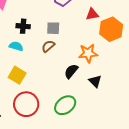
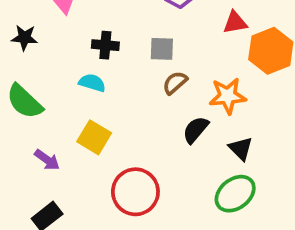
brown semicircle: (48, 46) -> (175, 83), moved
red circle: (26, 104) -> (135, 192), moved
green ellipse: (65, 105) -> (235, 194), moved

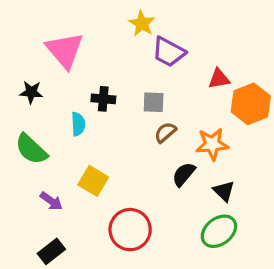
cyan semicircle: (92, 83) -> (78, 124), moved, turned 70

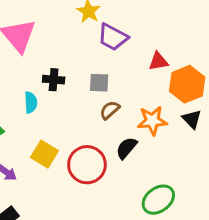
black triangle: (224, 191) -> (192, 119), moved
red circle: (130, 230) -> (87, 165), moved

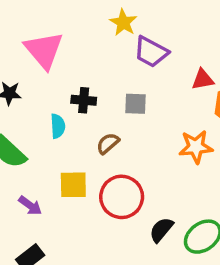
brown semicircle: (110, 110) -> (108, 143), moved
black semicircle: (126, 148) -> (161, 230), moved
yellow square: (44, 154) -> (73, 185), turned -32

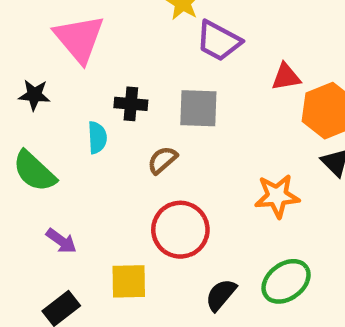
gray square: (135, 104) -> (198, 108), size x1.4
orange star: (196, 147) -> (277, 196), moved
yellow square: (73, 185) -> (129, 281), moved
black semicircle: (161, 230) -> (221, 295), moved

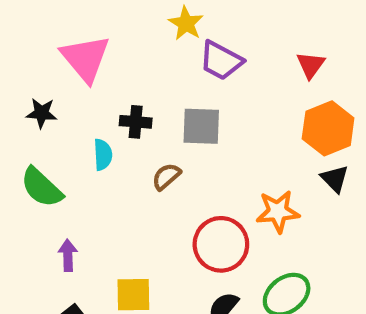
red triangle: (286, 77) -> (311, 65), moved, turned -44
red circle: (180, 230) -> (221, 244), moved
purple arrow: (61, 241) -> (68, 255), turned -128

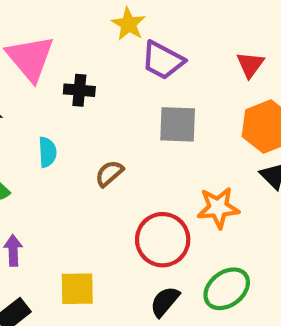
black cross: (136, 122) -> (79, 90), moved
gray square: (201, 126) -> (178, 124), moved

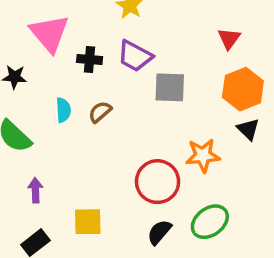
purple trapezoid: (163, 60) -> (135, 56), moved
brown semicircle: (109, 173) -> (100, 112), moved

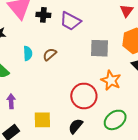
black cross: (90, 60) -> (43, 15), moved
gray square: (170, 87) -> (100, 48), moved
orange star: (203, 155) -> (111, 80), turned 30
black semicircle: (159, 232) -> (76, 126), moved

